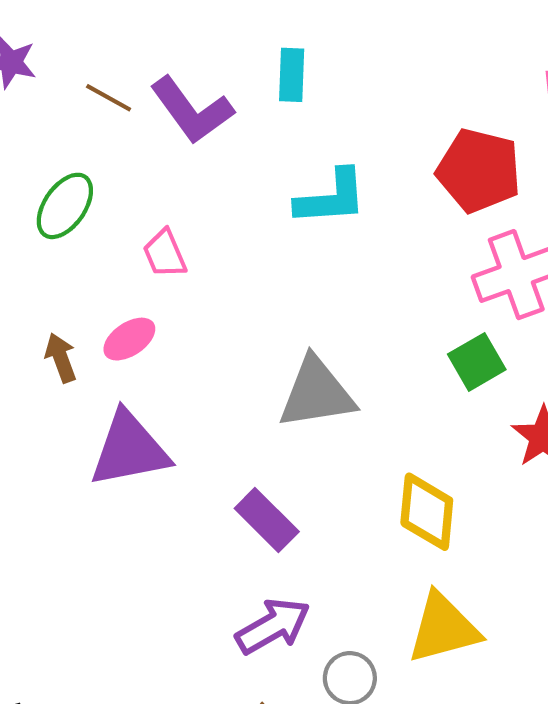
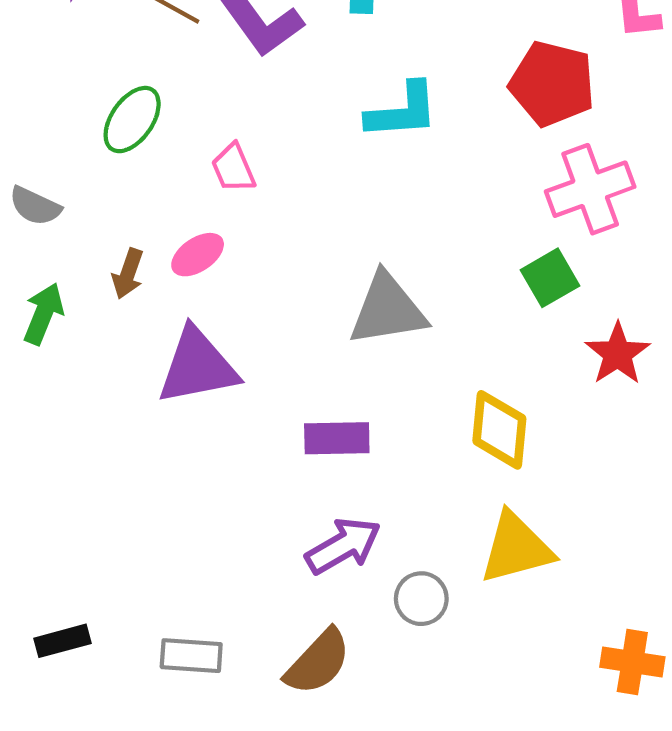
brown arrow: (61, 358) -> (128, 274), turned -141
purple rectangle: (267, 520) -> (337, 438), turned -46

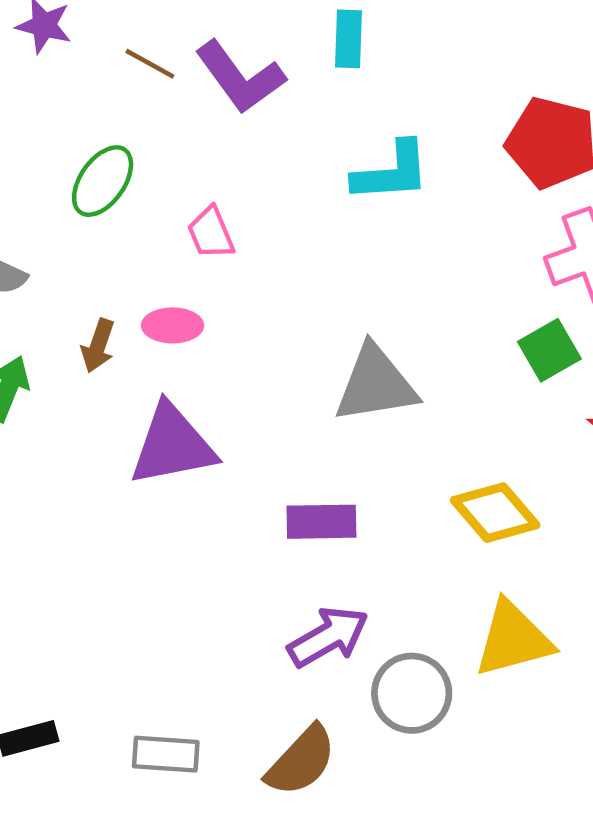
pink ellipse: (198, 255) -> (173, 325), turned 34
yellow diamond: (499, 430) -> (495, 513), turned -46
gray circle: (421, 599) -> (412, 693), size x1.4

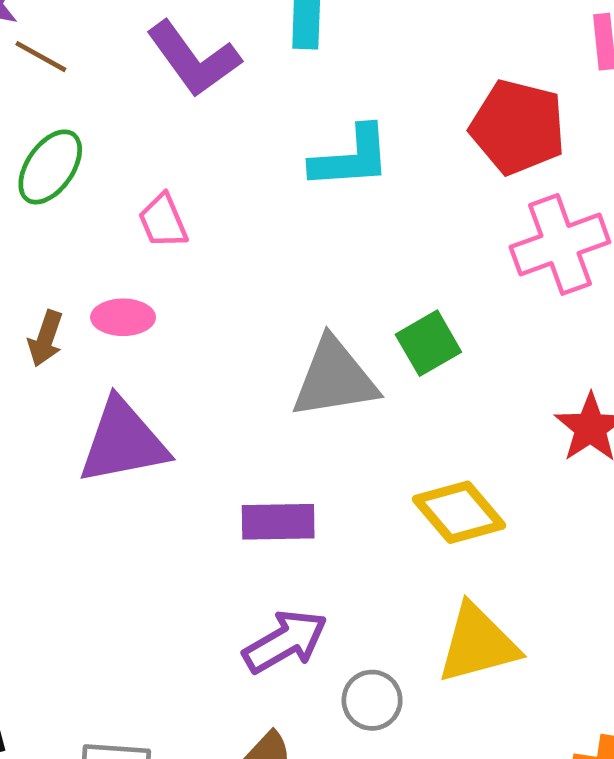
brown line: (150, 64) -> (41, 57), moved
green square: (549, 350) -> (428, 343), moved
gray circle: (412, 693) -> (372, 700), size x0.7

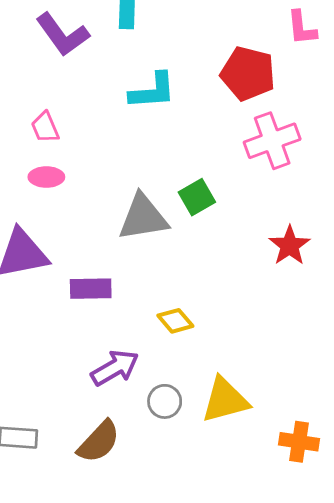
pink ellipse: (123, 317) -> (46, 177), moved
yellow diamond: (459, 512) -> (175, 321), moved, size x0.7
purple rectangle: (278, 522) -> (91, 289), moved
yellow triangle: (478, 644) -> (225, 400), moved

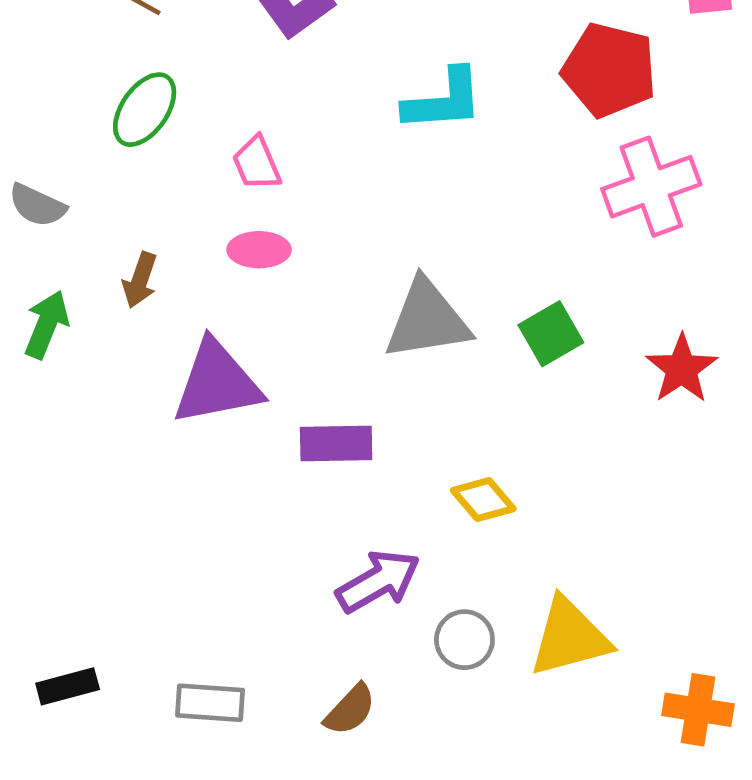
green square: (197, 197) -> (551, 334), moved
brown semicircle: (99, 442) -> (350, 710), size x0.7

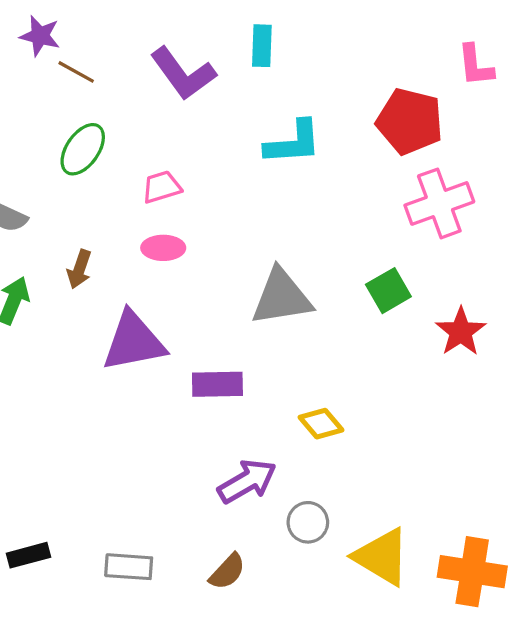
pink trapezoid: (257, 163) -> (162, 187), turned 96
green square: (551, 334) -> (388, 291), moved
yellow triangle: (570, 637) -> (382, 557), moved, turned 46
orange cross: (698, 710) -> (472, 572), size x1.4

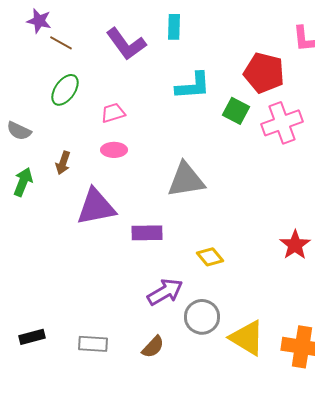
green square: (388, 291) -> (236, 111), moved, turned -32
red star: (461, 332) -> (295, 245), moved
gray circle: (308, 522) -> (202, 317), size x1.4

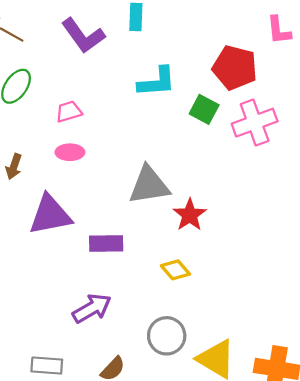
red star: (295, 245) -> (190, 215), moved
purple arrow: (165, 292) -> (92, 308), moved

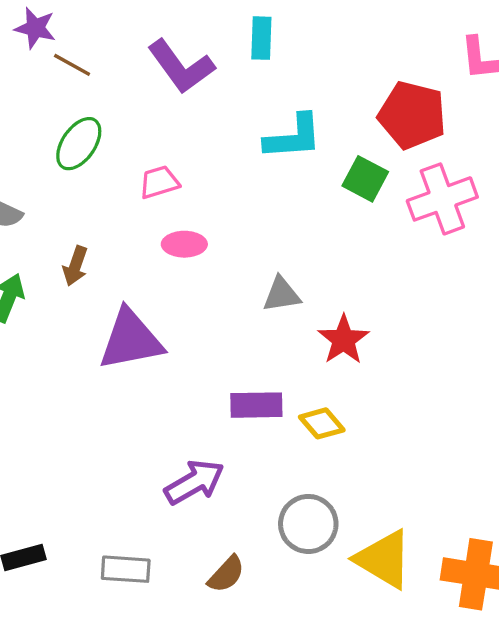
pink ellipse: (70, 152) -> (184, 244), moved
gray triangle: (149, 185) -> (282, 294), size x0.6
purple rectangle: (106, 243) -> (256, 405), moved

